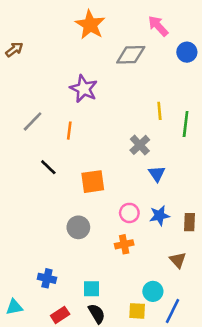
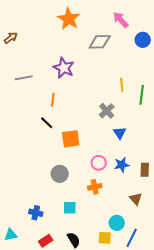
gray line: (33, 121) -> (24, 78), moved, turned 36
black line: (48, 167) -> (47, 123), moved
cyan square: (91, 289) -> (70, 208), moved

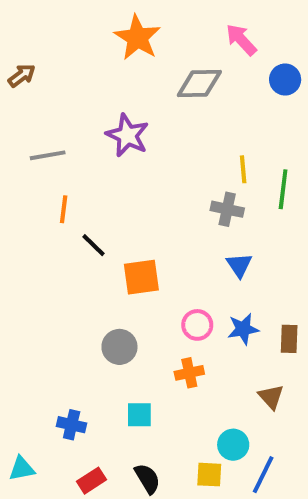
orange line: (53, 100) -> (64, 209), moved
gray cross: (107, 111) -> (227, 209), moved, turned -35

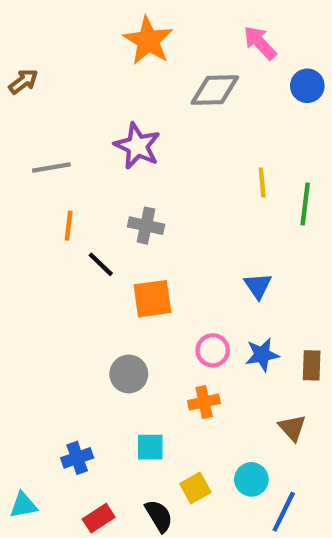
gray cross: (227, 209) -> (146, 226), moved
blue cross: (72, 425) -> (77, 458), turned -32
yellow square: (209, 475) -> (195, 488), moved, turned -32

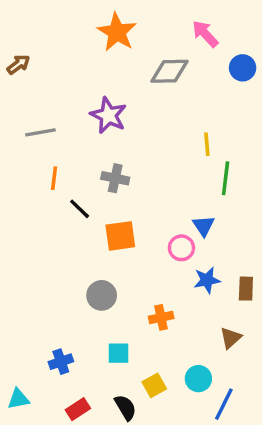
green line: (305, 204) -> (226, 178), moved
pink circle: (213, 350) -> (181, 248), moved
brown triangle: (292, 428) -> (231, 338), turned 30

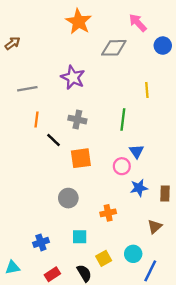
yellow line: (207, 144) -> (147, 90), moved
green line: (226, 178) -> (123, 120), moved

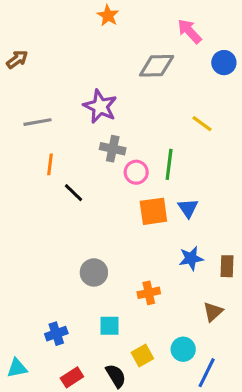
orange star: (79, 22) -> (108, 16), moved, size x0.6
yellow line: (147, 90) -> (202, 124), turned -49
gray cross: (77, 120) -> (113, 149), moved
orange square: (81, 158) -> (153, 211), moved
pink circle: (122, 166) -> (136, 172), moved

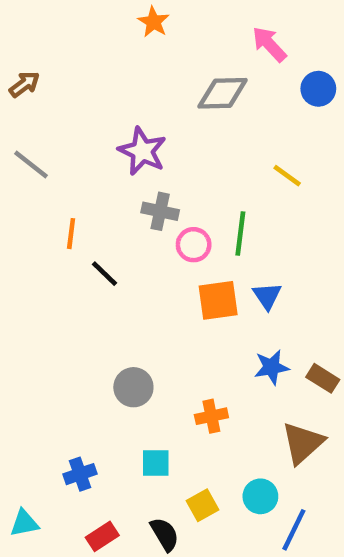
gray line: (37, 122) -> (31, 164), moved, turned 48
brown rectangle: (227, 266) -> (323, 378), turned -60
brown triangle: (213, 312) -> (303, 443), size x1.5

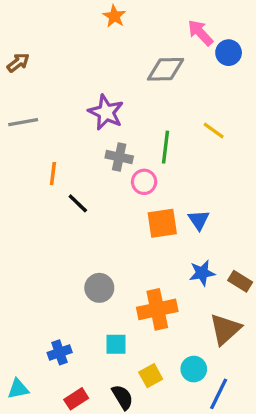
blue circle: (318, 89) -> (229, 53), moved
gray line: (31, 164) -> (23, 122), turned -48
green line: (240, 234) -> (166, 147), moved
orange cross: (211, 416) -> (157, 309), size x1.6

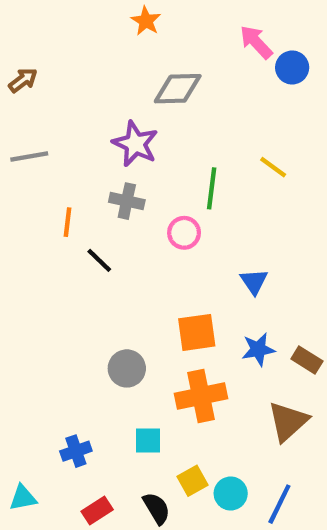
gray diamond: (166, 69) -> (178, 89), moved
gray cross: (119, 157) -> (127, 201), moved
orange square: (162, 223) -> (197, 332), moved
cyan circle: (194, 369) -> (231, 493), moved

